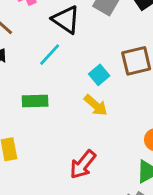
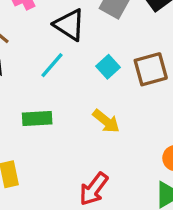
cyan square: (99, 75) -> (108, 67), moved

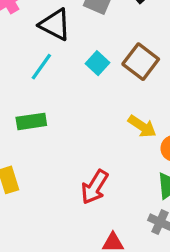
brown square: (151, 69) -> (141, 62), turned -32
yellow arrow: (106, 121) -> (142, 126), moved

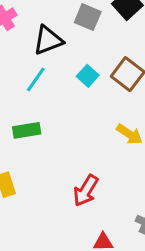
black triangle: (55, 25) -> (48, 40), turned -48

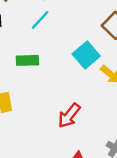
cyan square: (88, 76) -> (86, 55), moved, size x1.5

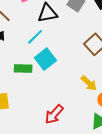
cyan square: (86, 55) -> (45, 59), moved

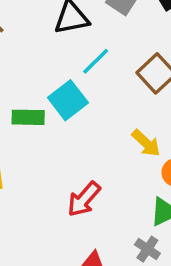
cyan line: (35, 37) -> (96, 61), moved

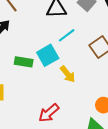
yellow arrow: (146, 143) -> (68, 74), moved

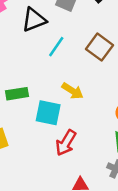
cyan square: (48, 55) -> (48, 113), moved, turned -30

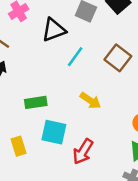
cyan square: (48, 113) -> (54, 132), moved

